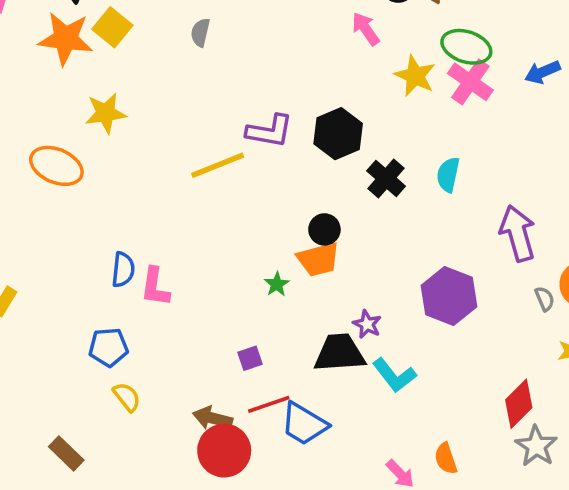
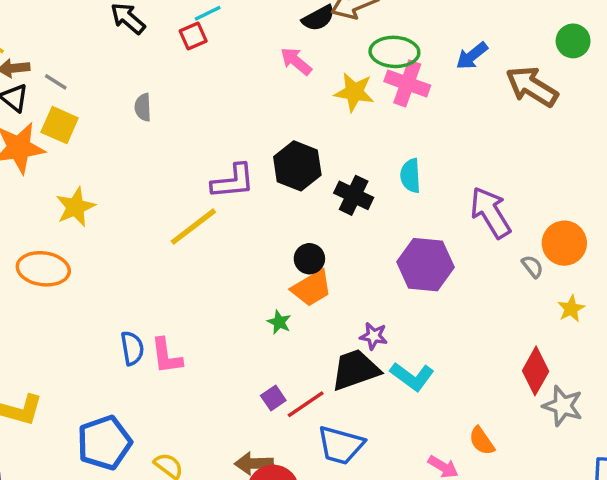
purple hexagon: (449, 296) -> (426, 265), moved
blue pentagon: (109, 347) -> (104, 443), moved, size x1.4
red line: (269, 404) -> (306, 404), moved

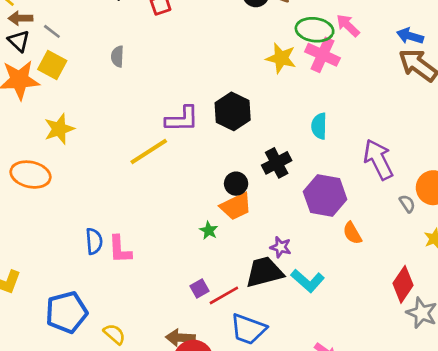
blue arrow: (472, 56) -> (410, 36), moved, turned 50
pink arrow: (296, 61) -> (348, 25), moved
black cross: (354, 195) -> (277, 163), moved, turned 32
orange semicircle: (482, 441) -> (352, 233), moved

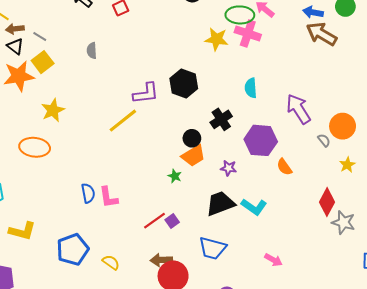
yellow square: (52, 65) -> (43, 62), turned 30
purple star: (281, 247) -> (229, 168), moved
red line: (224, 295) -> (154, 221), moved

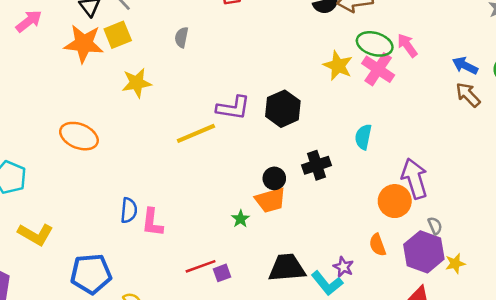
brown arrow: (322, 34) -> (468, 95), size x0.7
yellow star: (53, 110) -> (137, 83), moved
orange circle: (343, 126) -> (395, 201), moved
purple hexagon: (261, 140) -> (424, 252), moved
purple star: (229, 168) -> (343, 267), moved

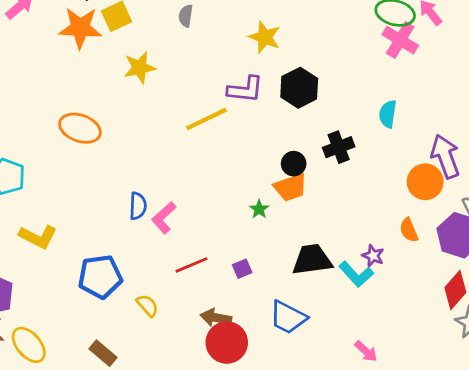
yellow star: (338, 66) -> (265, 37), moved
pink L-shape: (152, 222) -> (164, 218), turned 44
red line: (201, 266) -> (191, 265), moved

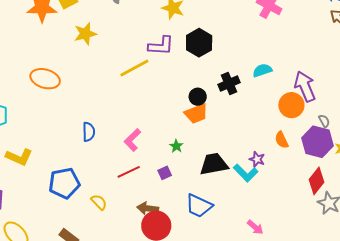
cyan semicircle: (388, 114) -> (262, 70), moved, turned 66
green star: (259, 209) -> (176, 146), moved
pink L-shape: (164, 218) -> (132, 140), moved

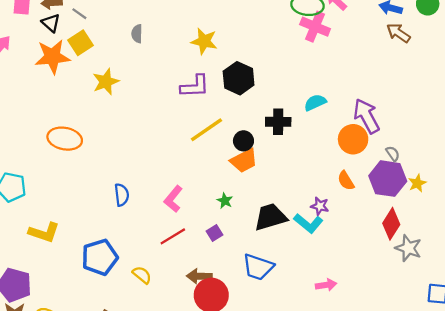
yellow line: (134, 68) -> (206, 130), moved
black cross: (229, 83) -> (278, 122), turned 30
pink arrow: (255, 227) -> (326, 285), turned -42

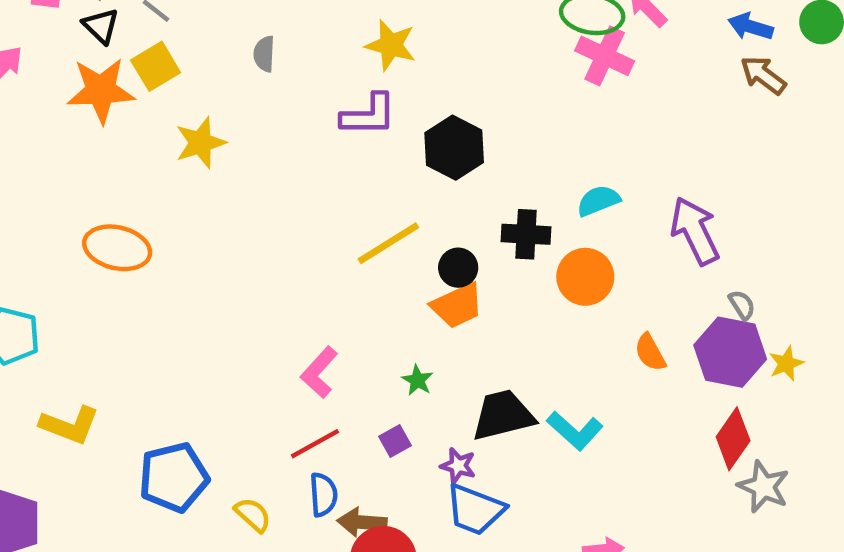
yellow star: (204, 41) -> (391, 45), moved
purple L-shape: (195, 86) -> (369, 115), moved
orange circle: (353, 139) -> (585, 277), moved
blue semicircle: (122, 195) -> (323, 495), moved
purple star: (320, 206) -> (458, 466), moved

